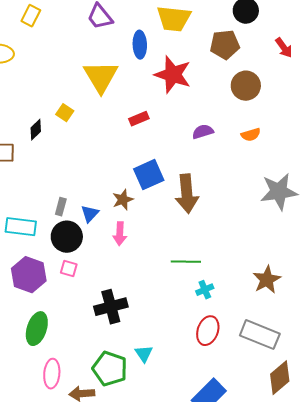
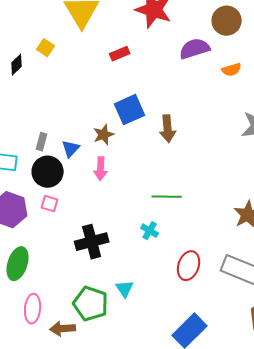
purple semicircle: (203, 132) -> (195, 49), moved, size x1.4
brown arrow: (187, 194) -> (168, 129), size x0.7
cyan cross: (205, 290) -> (150, 231), moved, turned -36

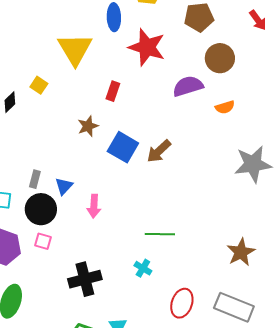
red rectangle: (120, 54) -> (113, 91), turned -48
blue square: (130, 110) -> (123, 147), turned -36
brown arrow: (168, 129) -> (159, 151), moved, turned 52
brown star: (104, 135) -> (88, 126), moved

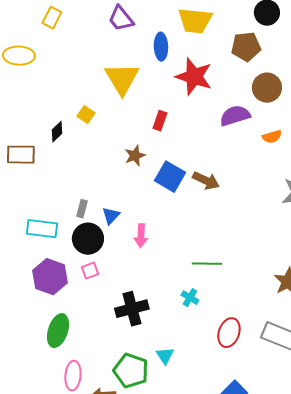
brown arrow: (159, 151) -> (206, 181), turned -112
pink square: (43, 241) -> (90, 271), turned -36

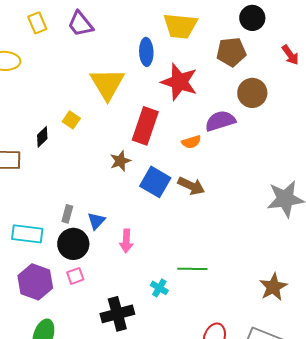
yellow rectangle: (52, 18) -> (37, 23), turned -50
purple trapezoid: (121, 19) -> (80, 24), moved
red rectangle: (160, 121) -> (145, 126), size x1.8
orange semicircle: (272, 137) -> (191, 142), moved
cyan cross: (190, 298) -> (159, 288), moved

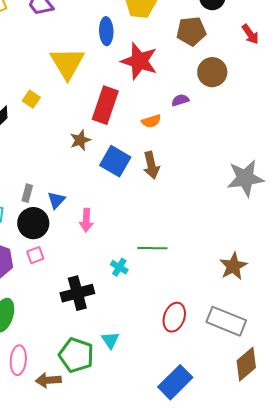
purple semicircle: (220, 121) -> (180, 100), size x0.6
brown arrow: (191, 186) -> (151, 165), turned 52

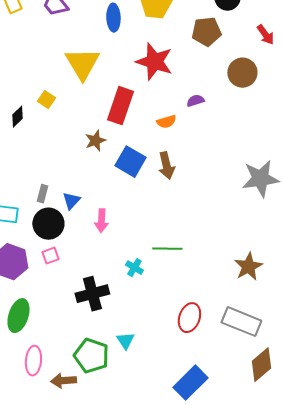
blue ellipse: (106, 31) -> (113, 18), moved
brown circle: (212, 72) -> (242, 73), moved

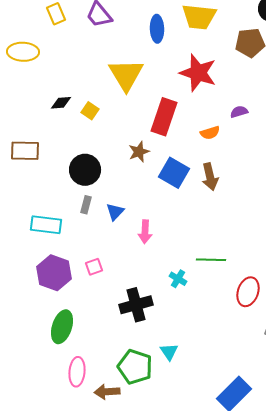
black diamond: (17, 117) -> (61, 103), moved, turned 40
black circle: (48, 224) -> (85, 170), moved
red ellipse: (189, 318) -> (248, 292), moved

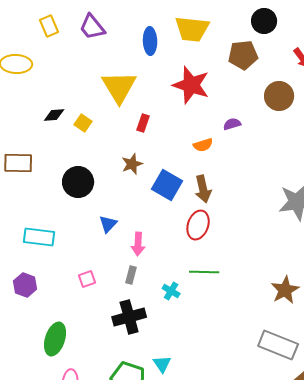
red rectangle: (164, 117) -> (143, 123), moved, size x0.5
gray rectangle: (86, 205) -> (131, 275), moved
purple hexagon: (54, 273) -> (25, 285), moved, size x0.7
red ellipse: (248, 292) -> (198, 225), moved

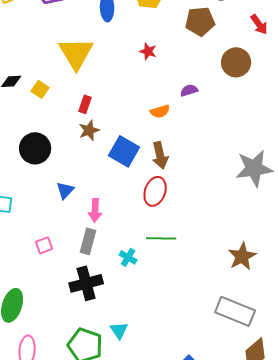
red star: (191, 85) -> (148, 51), size x0.5
red rectangle: (143, 123) -> (85, 104), moved
gray rectangle: (131, 275) -> (88, 241), size x1.4

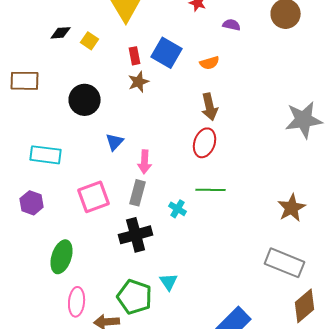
purple semicircle: (189, 90) -> (232, 25), moved, turned 30
red rectangle: (85, 104) -> (135, 56), turned -30
blue square: (124, 151) -> (167, 53), moved
pink square: (44, 245) -> (94, 197), size x1.8

